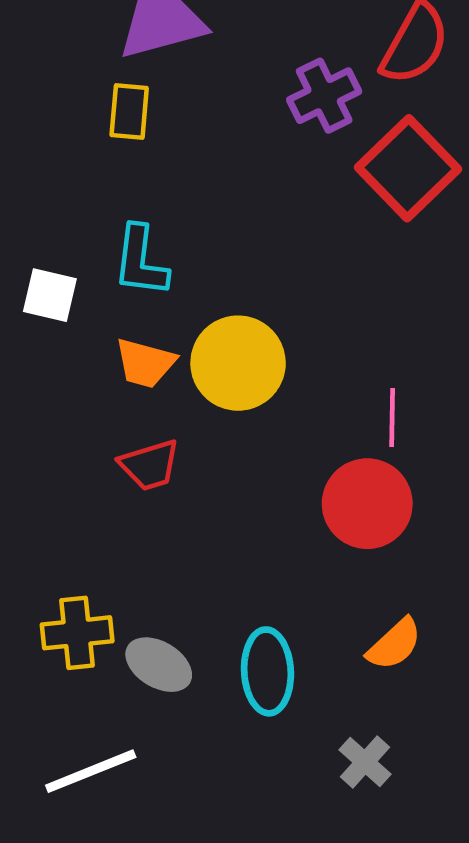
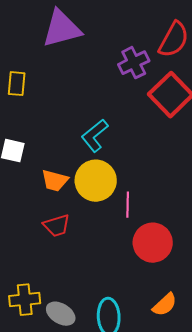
yellow rectangle: (129, 111) -> (17, 84), moved
cyan L-shape: (141, 261) -> (95, 136), moved, turned 44
pink line: (392, 418) -> (128, 205), moved

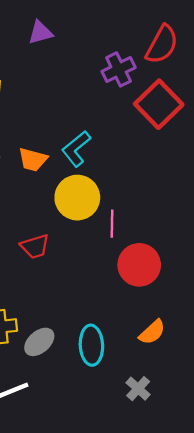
purple triangle: (62, 29) -> (40, 33), size x0.6
orange trapezoid: (55, 181) -> (33, 160), moved
gray ellipse: (61, 314) -> (39, 342), turned -72

